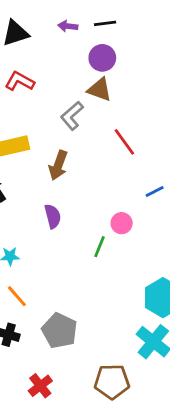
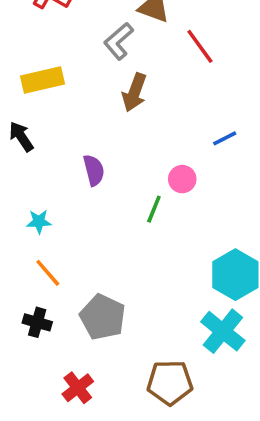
red line: (124, 142) -> (200, 46), moved
brown arrow: (58, 165) -> (134, 92), moved

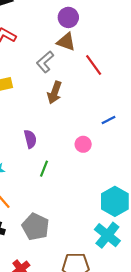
green line: (154, 209) -> (44, 169), moved

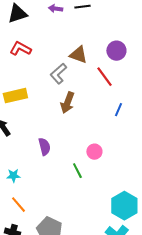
purple circle: (68, 17) -> (116, 51), moved
blue line: (108, 120) -> (118, 110), moved, turned -40
green line: (44, 169) -> (77, 171), moved, turned -49

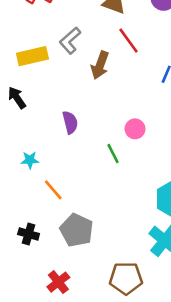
gray L-shape: (58, 74) -> (70, 41), moved
red line: (104, 77) -> (129, 41), moved
orange line: (18, 205) -> (53, 190), moved

